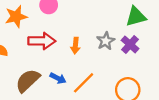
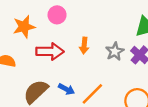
orange arrow: (75, 46) -> (84, 46), moved

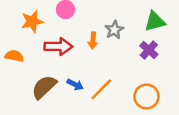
gray star: (115, 51) -> (114, 30), moved

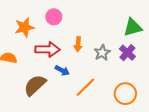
gray star: (114, 30) -> (102, 53), moved
blue arrow: (75, 85) -> (62, 70), moved

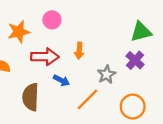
gray star: (102, 53) -> (107, 74), moved
brown semicircle: (35, 85) -> (31, 97), turned -45

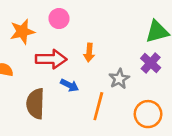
orange line: (88, 99) -> (98, 106), turned -30

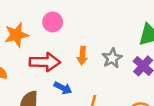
gray star: (119, 79) -> (112, 58), moved

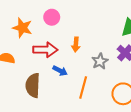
orange star: (16, 35) -> (22, 28), turned 30
gray star: (112, 58) -> (100, 61), moved

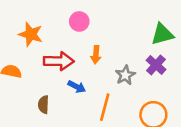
pink circle: (52, 17) -> (79, 21), moved
brown semicircle: (33, 85) -> (43, 105), size x0.6

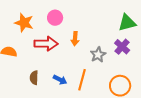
pink circle: (79, 21) -> (55, 18), moved
blue arrow: (77, 87) -> (60, 80), moved

